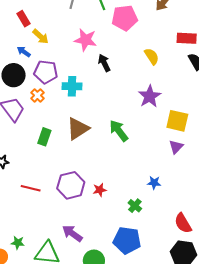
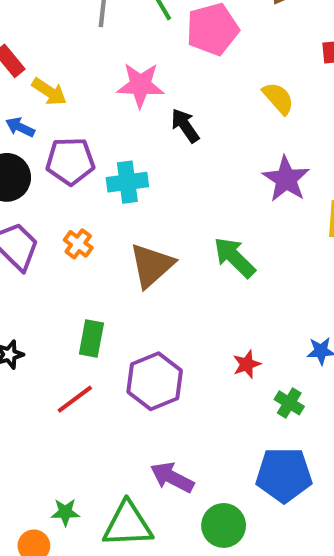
orange cross: (37, 95) -> (78, 244), moved
green rectangle: (44, 137) -> (91, 338), moved
red line: (31, 188) -> (75, 399), turned -42
red star: (100, 190) -> (247, 364), moved

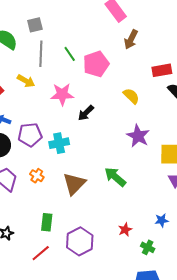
yellow arrow: (49, 92) -> (26, 81), moved
black arrow: (185, 126) -> (86, 113), turned -96

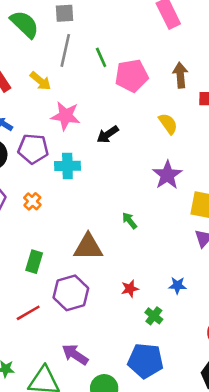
brown arrow: (131, 40) -> (180, 75), moved, turned 138
pink star: (62, 94) -> (66, 116), moved
green arrow: (115, 177) -> (130, 221), size x0.6
brown triangle: (74, 184) -> (88, 247), moved, turned 35
red line: (41, 253) -> (28, 313), moved

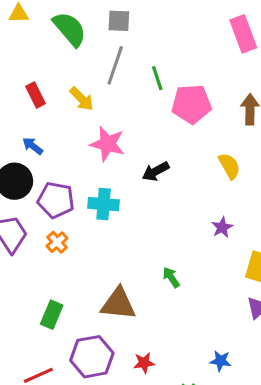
purple pentagon: (33, 149) -> (56, 200), moved
purple star: (167, 175) -> (222, 227), size x0.6
red star: (130, 289) -> (144, 363), moved

